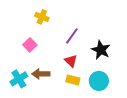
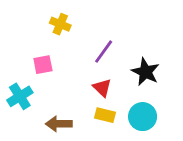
pink square: (30, 45) -> (43, 65), turned 32
brown arrow: (41, 74) -> (59, 124), moved
cyan cross: (19, 79) -> (20, 96), moved

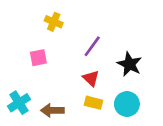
cyan cross: (20, 96) -> (19, 103), moved

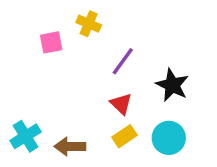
yellow cross: (54, 22) -> (89, 24), moved
pink square: (38, 58) -> (51, 42), moved
yellow rectangle: (94, 103) -> (124, 136), turned -48

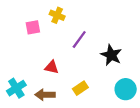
red triangle: (121, 104) -> (52, 67), moved, turned -32
cyan circle: (169, 138) -> (126, 89), moved

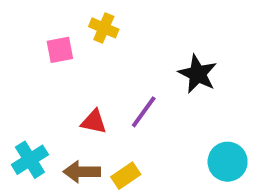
purple line: (79, 40) -> (144, 112), moved
black star: (111, 55) -> (198, 74), moved
yellow rectangle: (80, 88) -> (126, 176), moved

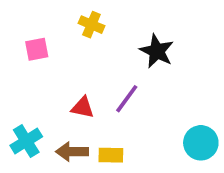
pink square: (60, 50) -> (37, 49), moved
black star: (198, 74) -> (157, 51), moved
yellow rectangle: (126, 176) -> (111, 155), turned 35

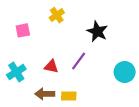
yellow cross: (91, 25) -> (57, 15), turned 32
cyan cross: (26, 141) -> (16, 72), moved
cyan circle: (201, 143) -> (125, 72), moved

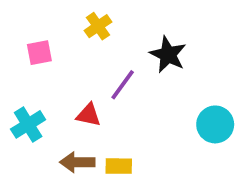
purple line: (79, 61) -> (123, 85), moved

